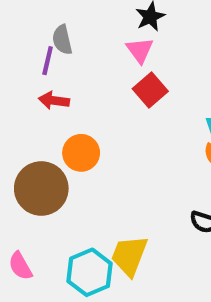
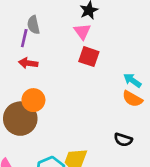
red square: (150, 90) -> (89, 57), turned -30
orange circle: (81, 153) -> (33, 100), moved

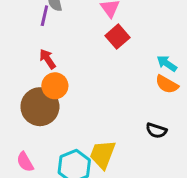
red square: (89, 57) -> (118, 37), turned 30
red arrow: (28, 63) -> (47, 59), moved, turned 48

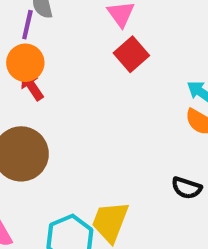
orange circle: (55, 86) -> (25, 63), moved

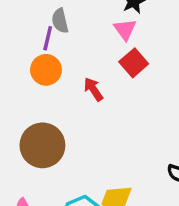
red arrow: (32, 86) -> (93, 89), moved

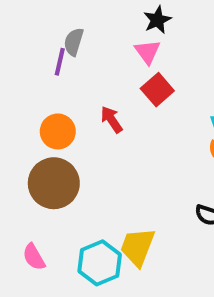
gray semicircle: (60, 21) -> (74, 42), turned 30
orange circle: (46, 70) -> (58, 131), moved

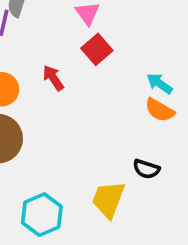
yellow trapezoid: (137, 247) -> (108, 199), moved

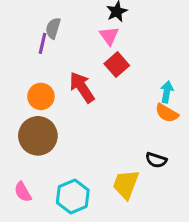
red arrow: (53, 78) -> (82, 87), size x1.5
cyan arrow: (160, 84) -> (167, 92), turned 65

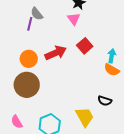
gray semicircle: (53, 28) -> (37, 14), turned -56
red square: (117, 65) -> (85, 46), moved
red arrow: (82, 87) -> (56, 53), turned 100
yellow trapezoid: (126, 184) -> (85, 117), turned 130

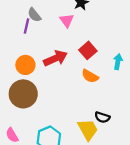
pink triangle: (74, 19) -> (67, 20), moved
orange semicircle: (112, 70) -> (90, 76), moved
black semicircle: (105, 101) -> (102, 117), moved

